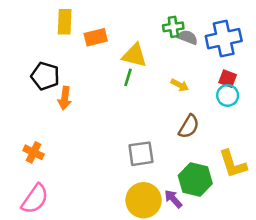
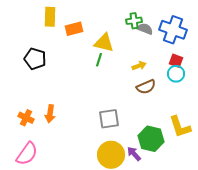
blue cross: (224, 39) -> (173, 30), turned 32
yellow arrow: (180, 85) -> (139, 66), turned -48
orange arrow: (65, 98) -> (50, 114), moved
brown semicircle: (189, 126) -> (146, 87), moved, turned 36

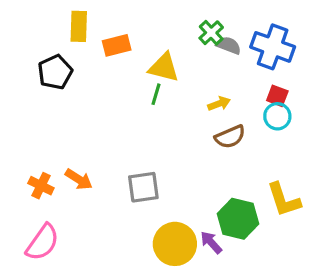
green cross: (134, 21) -> (211, 33), turned -35
black pentagon: (35, 59) -> (55, 72), moved, turned 30
orange arrow: (50, 114) -> (79, 179), turned -66
gray square: (109, 119) -> (143, 187), moved

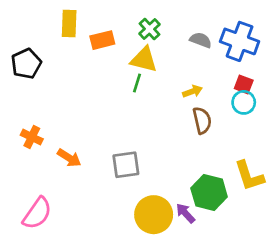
green cross: (211, 33) -> (149, 29), moved
black pentagon: (55, 72) -> (26, 64), moved
brown semicircle: (230, 137) -> (202, 120), turned -80
orange cross: (41, 186) -> (32, 137), moved

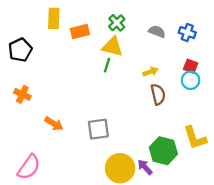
blue cross: (240, 41) -> (187, 33), size x0.6
orange cross: (32, 137) -> (22, 94), moved

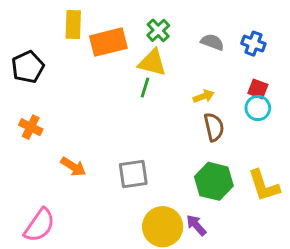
orange rectangle: (80, 31) -> (108, 42), size x1.4
green hexagon: (163, 151) -> (214, 181), moved

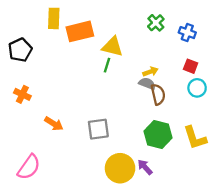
green cross: (158, 30) -> (156, 23), moved
gray semicircle: (212, 42) -> (147, 84), moved
cyan circle: (258, 108) -> (197, 88), moved

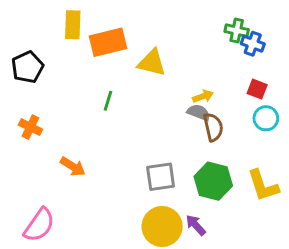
green cross: (156, 23) -> (237, 31), moved, turned -35
green line: (107, 65) -> (108, 101), moved
gray square: (98, 129) -> (161, 177), moved

